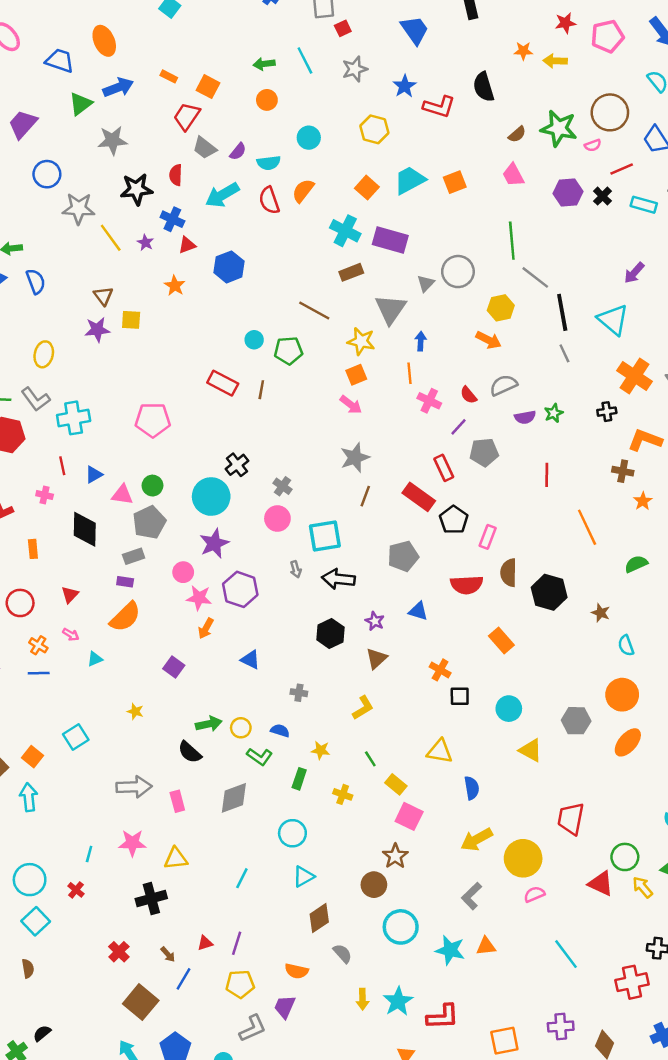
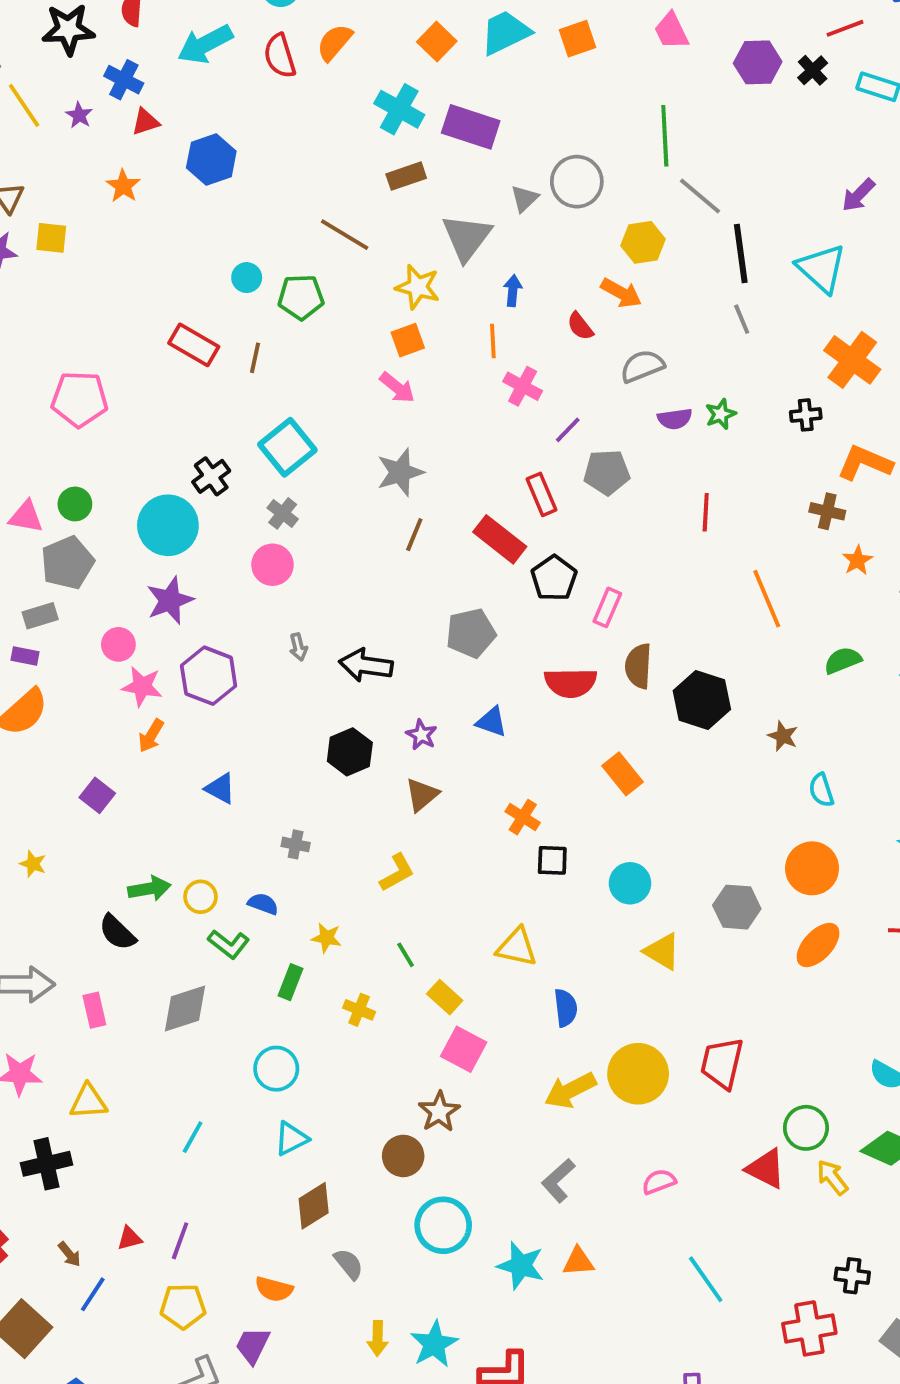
red semicircle: (468, 395) -> (580, 326), moved
cyan square: (325, 536) -> (287, 447), moved, turned -32
yellow circle: (523, 858) -> (638, 1074), moved

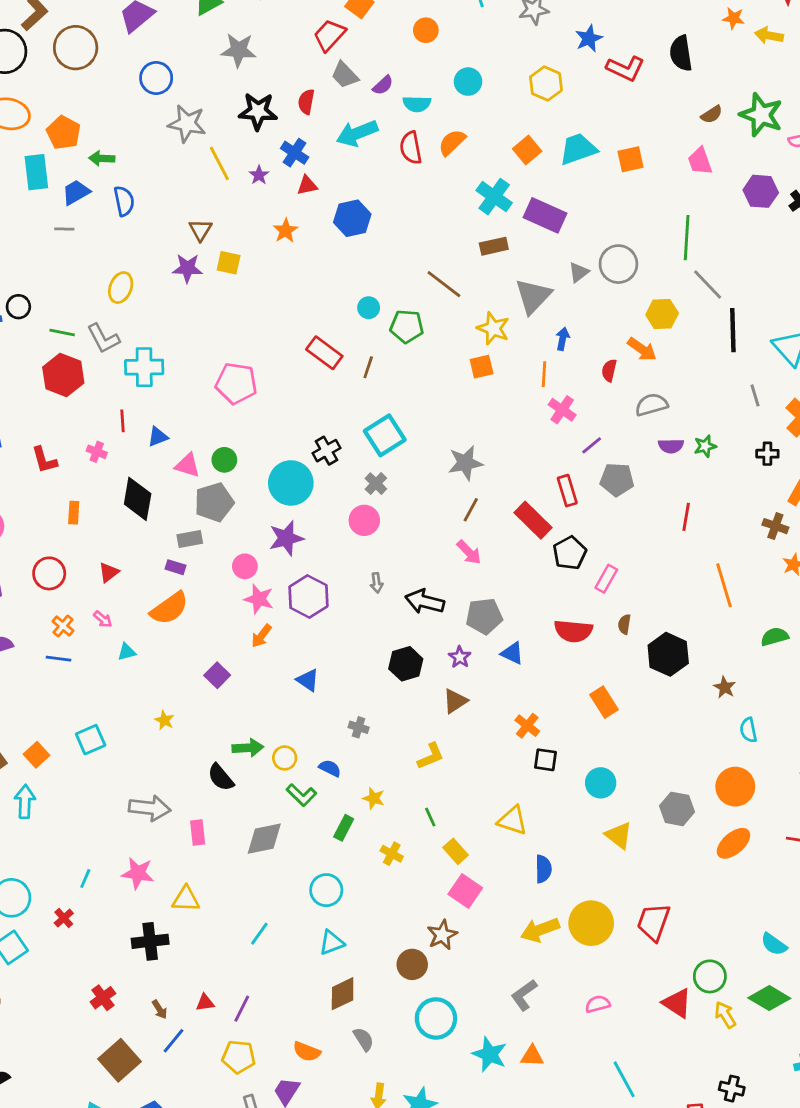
gray line: (742, 319) -> (755, 395), moved
red semicircle: (580, 326) -> (609, 370), turned 45
pink arrow: (397, 388) -> (469, 552), moved
gray pentagon: (471, 633) -> (484, 616), moved
brown semicircle: (638, 666) -> (624, 624), size x0.6

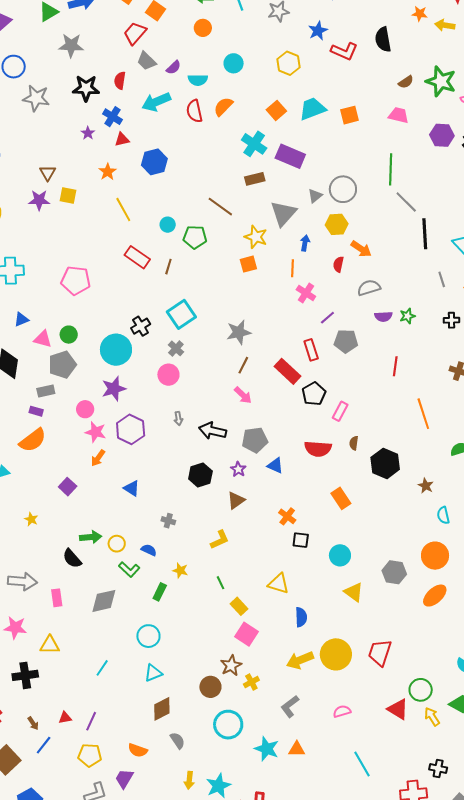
pink trapezoid: (700, 161) -> (399, 115), turned 125
yellow line: (219, 163) -> (123, 209), moved
yellow hexagon: (662, 314) -> (337, 224), moved
yellow cross: (392, 854) -> (251, 682), moved, turned 35

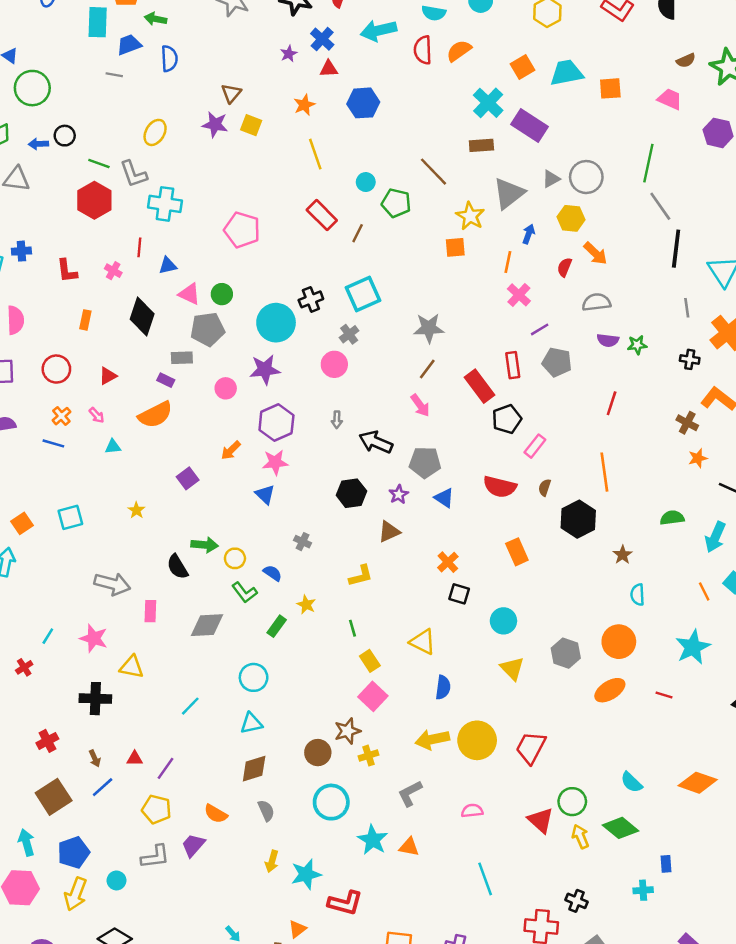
orange line: (423, 414) -> (604, 472), moved
pink star: (96, 432) -> (275, 462), moved, turned -30

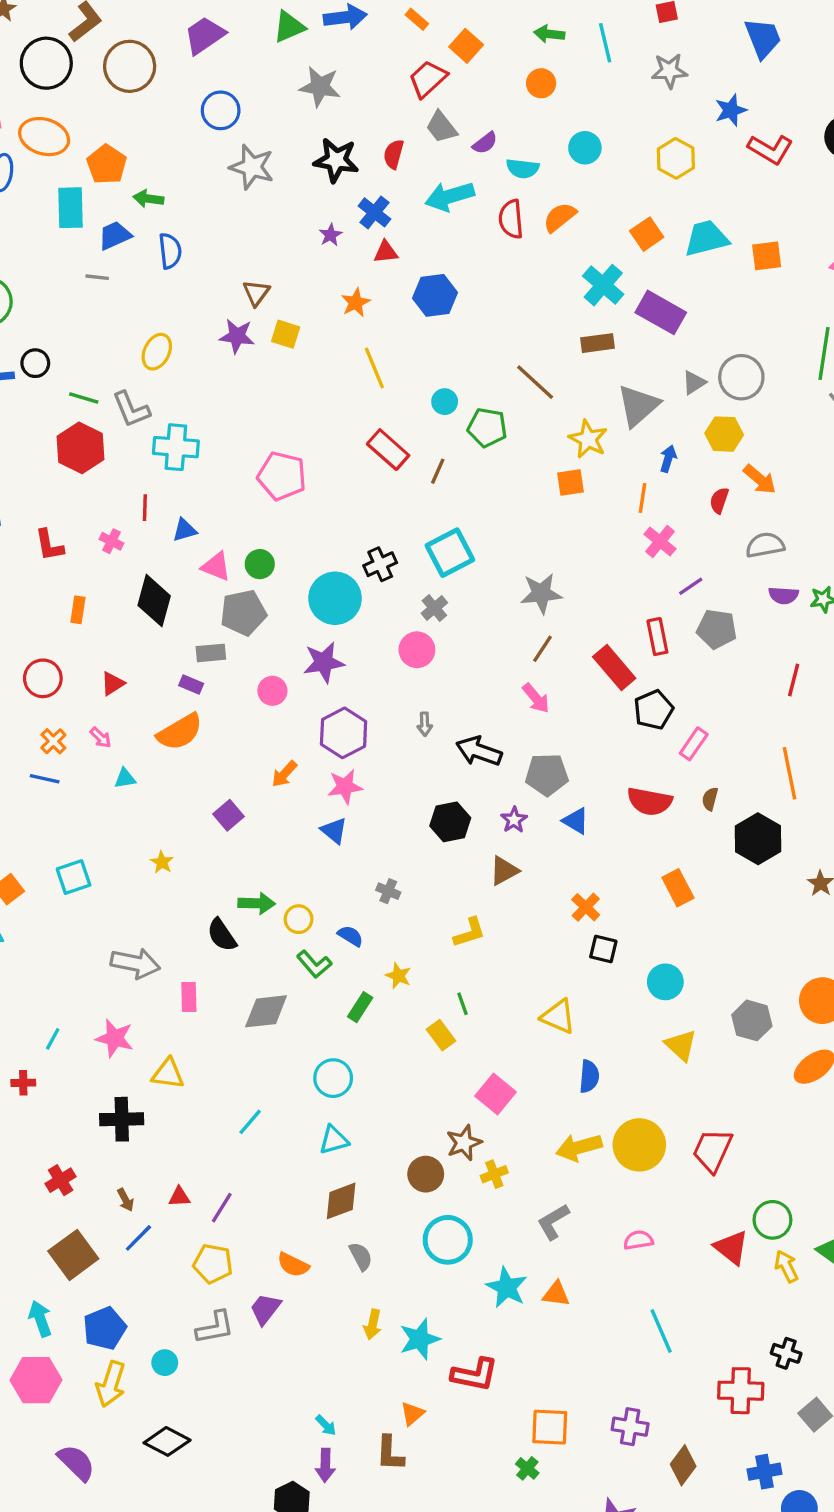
yellow rectangle: (370, 661) -> (441, 1035), moved
red cross: (24, 667) -> (23, 1083), turned 35

